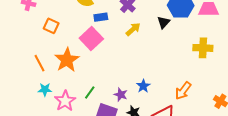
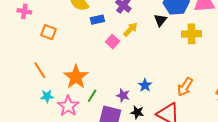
pink square: (91, 38) -> (113, 42), moved, size x0.6
yellow cross: (203, 48) -> (192, 34), moved
orange star: (67, 60) -> (76, 77), moved

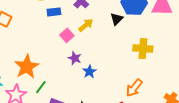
yellow cross: (192, 34) -> (143, 49), moved
blue star: (145, 85) -> (89, 72), moved
purple star: (123, 95) -> (75, 58), moved

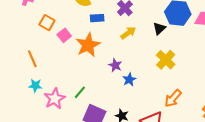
pink square: (67, 35) -> (64, 35), moved
yellow cross: (143, 49) -> (166, 60), moved, turned 36
orange star: (27, 67) -> (88, 45), moved

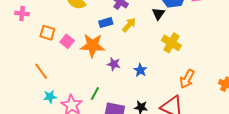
blue rectangle: (97, 18) -> (106, 23), moved
orange star: (88, 45) -> (92, 46), turned -30
purple star: (115, 65) -> (114, 64), moved

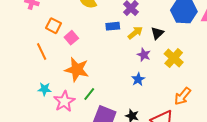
black triangle: (158, 14) -> (157, 33), moved
orange star: (92, 46) -> (77, 69), moved
purple star: (114, 64) -> (144, 55), moved
orange line: (41, 71) -> (42, 52), moved

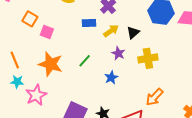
pink square: (71, 38) -> (47, 32), turned -32
orange line: (42, 52) -> (15, 60), moved
yellow cross: (174, 58) -> (148, 58), turned 36
green line: (89, 94) -> (85, 61), moved

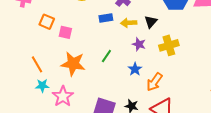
yellow arrow: (111, 31) -> (129, 23), turned -140
orange arrow: (154, 97) -> (154, 82), moved

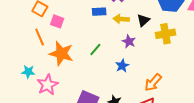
yellow cross: (169, 45) -> (165, 34), moved
orange line: (37, 64) -> (40, 37), moved
orange arrow: (154, 82) -> (153, 82), moved

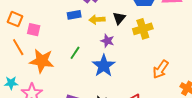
blue star: (122, 66) -> (104, 66), size x1.6
orange arrow: (153, 82) -> (161, 69), moved

